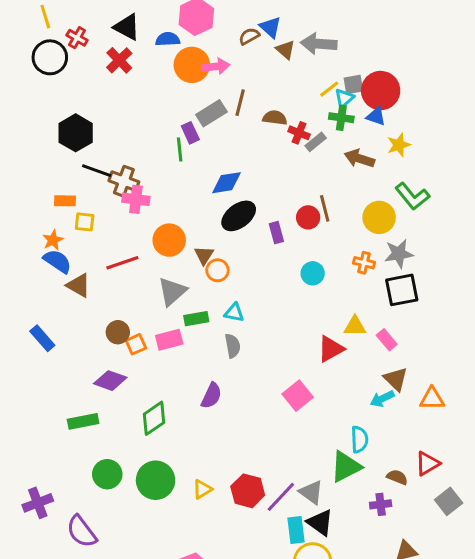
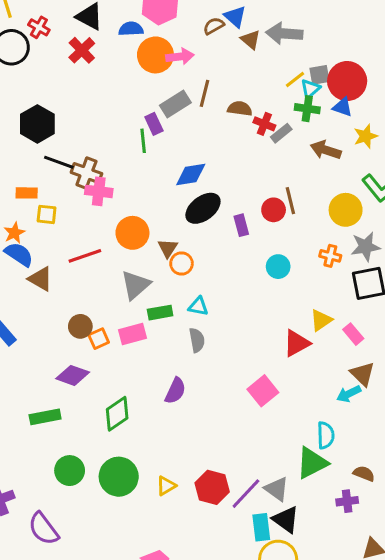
yellow triangle: (355, 326) -> (321, 320), turned -35

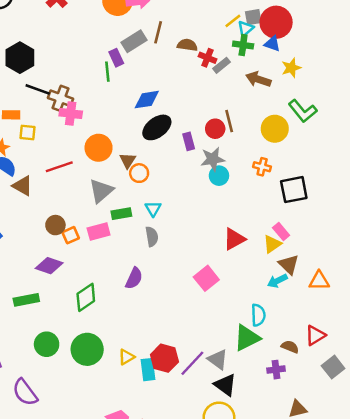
gray star: (366, 247) -> (213, 159), moved
cyan triangle: (198, 306) -> (153, 209), turned 48
yellow triangle: (321, 320) -> (272, 244), moved
cyan rectangle: (261, 527) -> (148, 370), moved

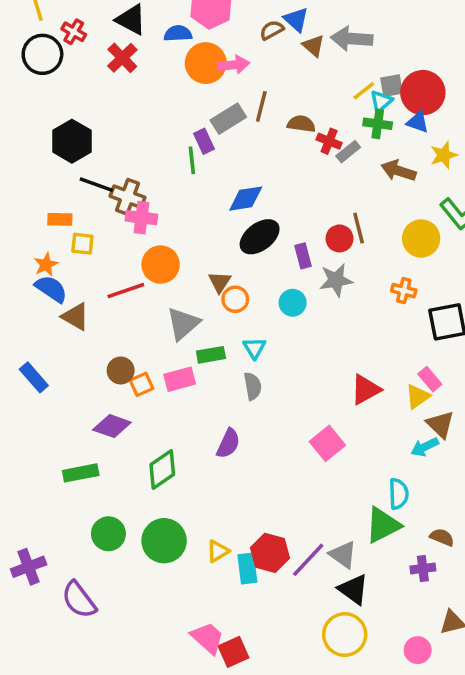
orange circle: (99, 148) -> (161, 265), moved
cyan circle: (219, 176) -> (293, 303), moved

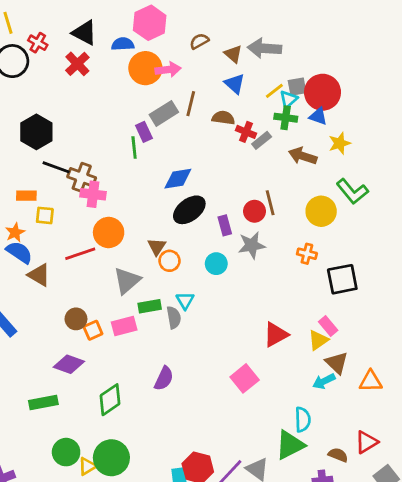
blue triangle: (296, 20) -> (235, 84), moved
gray semicircle: (253, 386) -> (174, 317), moved
yellow triangle: (218, 551) -> (87, 466), moved

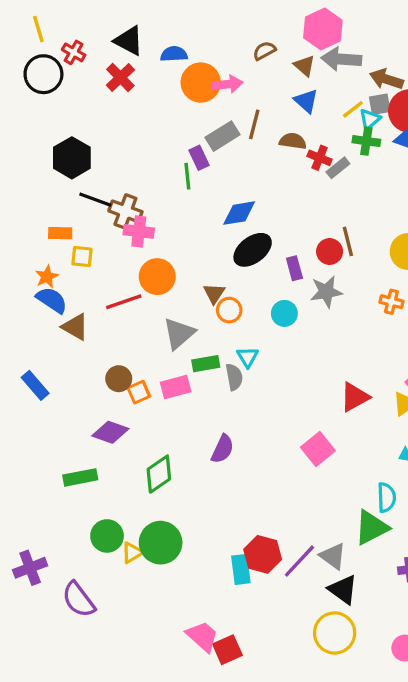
pink hexagon: (150, 23) -> (323, 29), moved
brown arrow: (303, 156) -> (386, 79), moved

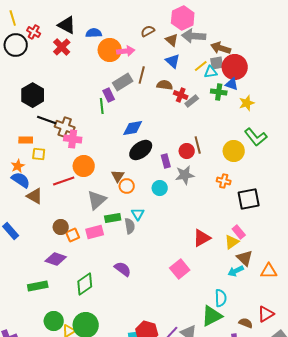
cyan triangle: (370, 119) -> (211, 72), turned 32
green cross: (366, 141) -> (219, 92), moved
purple semicircle: (222, 449) -> (123, 269), turned -78

